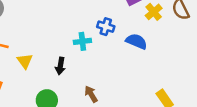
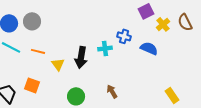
black arrow: (60, 66) -> (81, 57), moved, size x1.5

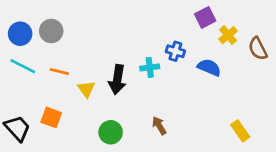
brown semicircle: (185, 22) -> (258, 49), moved

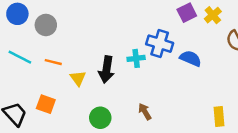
blue circle: (20, 34) -> (17, 14), moved
yellow cross: (228, 35) -> (213, 15), moved
blue cross: (175, 51) -> (160, 44), size x1.5
yellow rectangle: (240, 131) -> (219, 117), turned 30

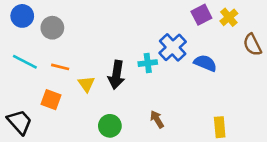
blue cross: (160, 44) -> (173, 47), turned 30
orange square: (46, 104) -> (51, 100), moved
yellow rectangle: (219, 117) -> (220, 127), moved

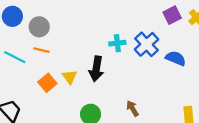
cyan cross: (148, 63) -> (117, 43), moved
orange line: (60, 67) -> (42, 50), moved
orange square: (51, 100) -> (47, 83), moved, turned 30

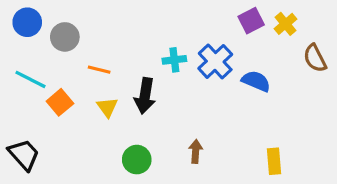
orange line: (42, 50) -> (99, 70), moved
orange square: (47, 83) -> (60, 102), moved
brown arrow: (133, 108) -> (196, 151), turned 35

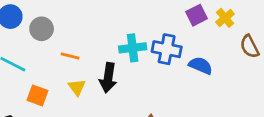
cyan cross: (174, 60) -> (133, 48), size x1.4
blue cross: (215, 61) -> (167, 49), turned -36
orange square: (60, 102) -> (37, 95), moved, turned -30

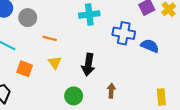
cyan cross: (133, 48) -> (89, 14), moved
black arrow: (108, 78) -> (88, 65), moved

